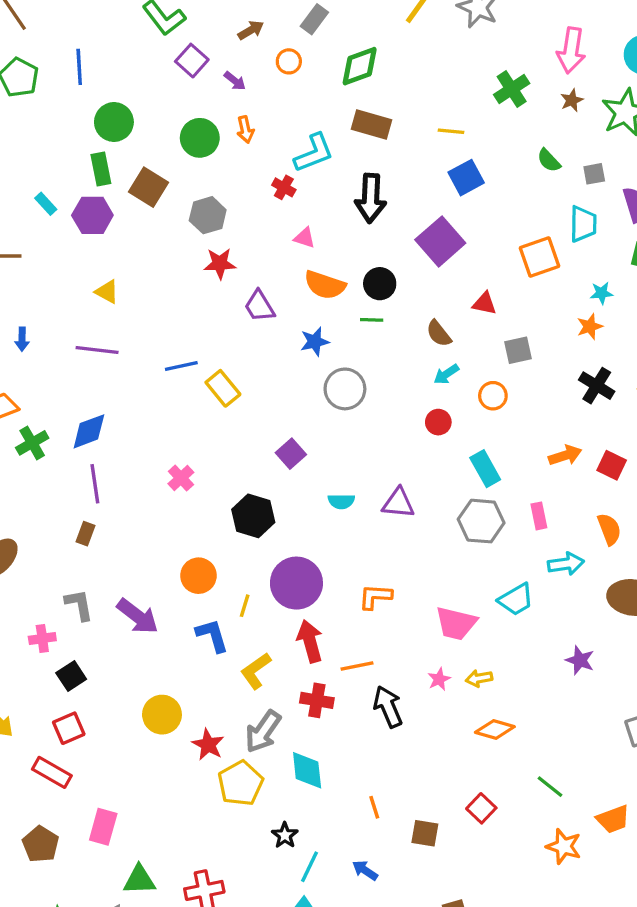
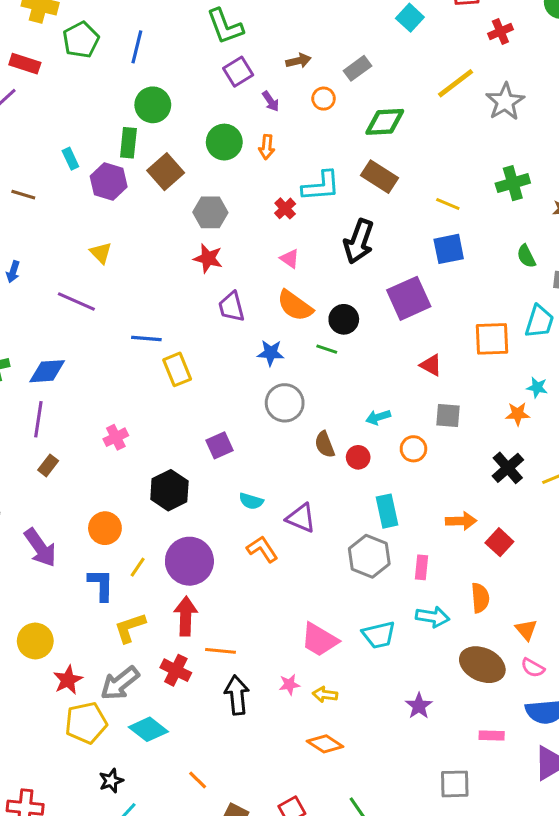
brown semicircle: (439, 333) -> (325, 444), moved
brown rectangle: (85, 534) -> (48, 465), moved
orange L-shape: (375, 597) -> (262, 549), moved, turned 36
cyan diamond: (307, 770) -> (148, 729), turned -63
orange line: (374, 807) -> (198, 780), turned -45

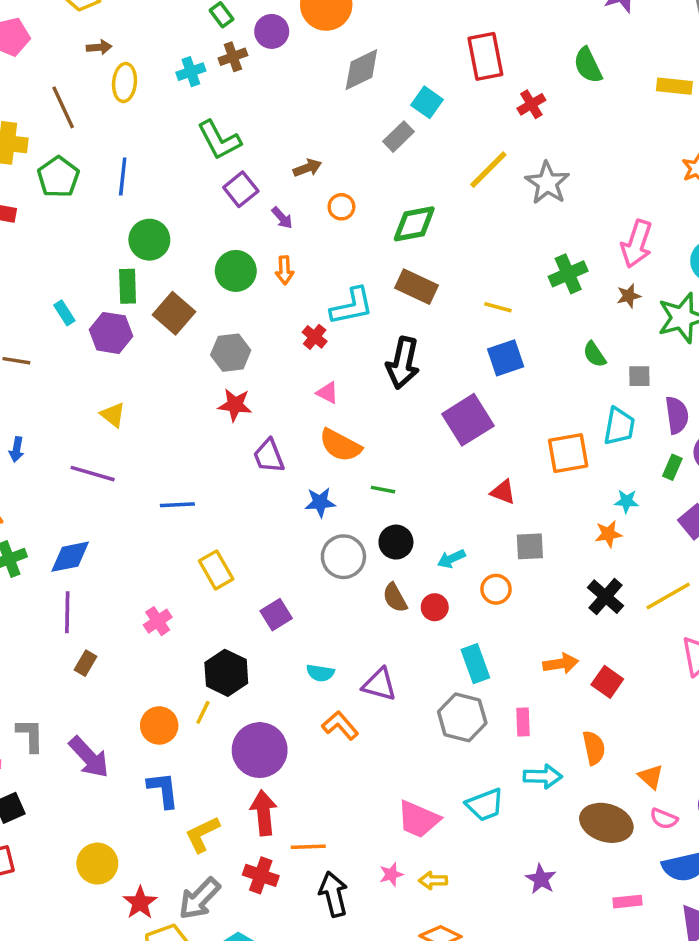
gray rectangle: (357, 68) -> (398, 137), moved
black circle: (344, 319) -> (396, 542), moved
yellow rectangle: (177, 369) -> (216, 570), moved
yellow line: (138, 567) -> (203, 712), moved

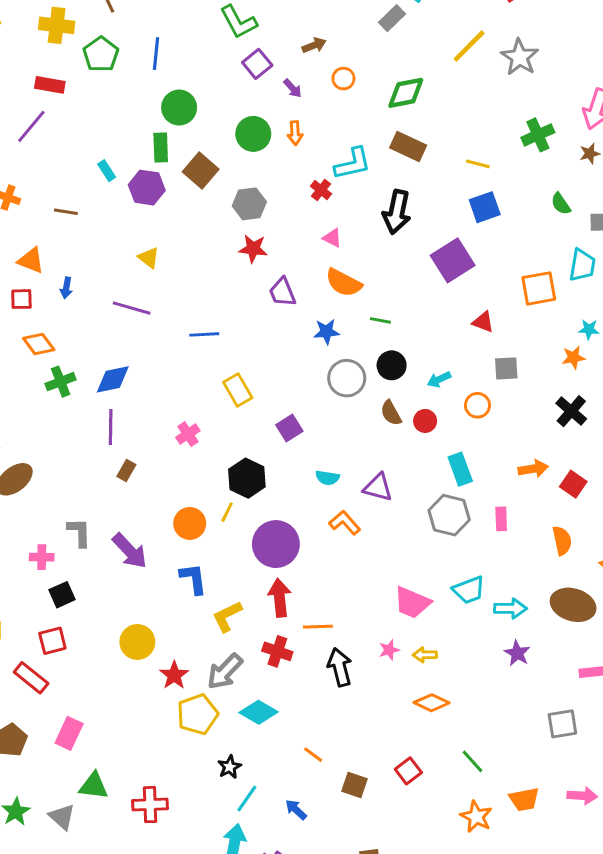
cyan arrow: (543, 776) -> (510, 608), moved

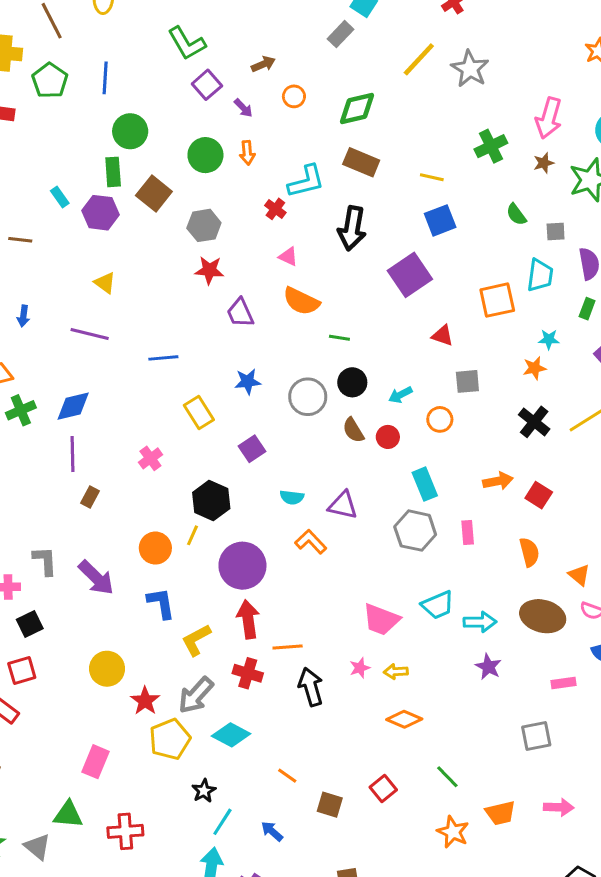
blue star: (326, 332) -> (248, 382), moved
pink rectangle: (69, 733) -> (96, 762), moved

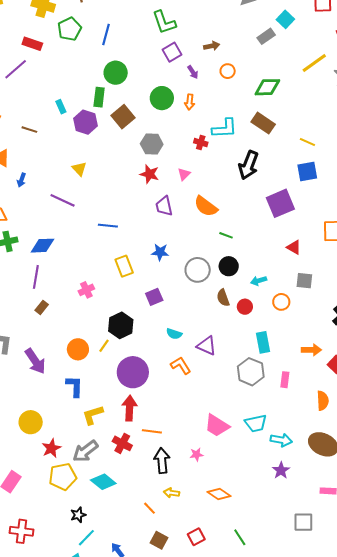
red cross: (275, 209) -> (201, 143), turned -32
pink triangle: (288, 257) -> (184, 174), moved, turned 40
yellow arrow: (396, 672) -> (171, 493), moved
orange line: (287, 776) -> (149, 508), moved

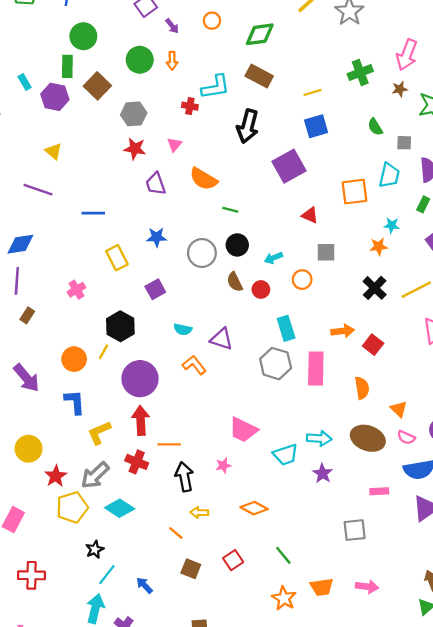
yellow line: (307, 142) -> (313, 92), turned -35
pink rectangle: (285, 380) -> (316, 369), size x1.8
cyan trapezoid: (256, 423) -> (286, 455), moved

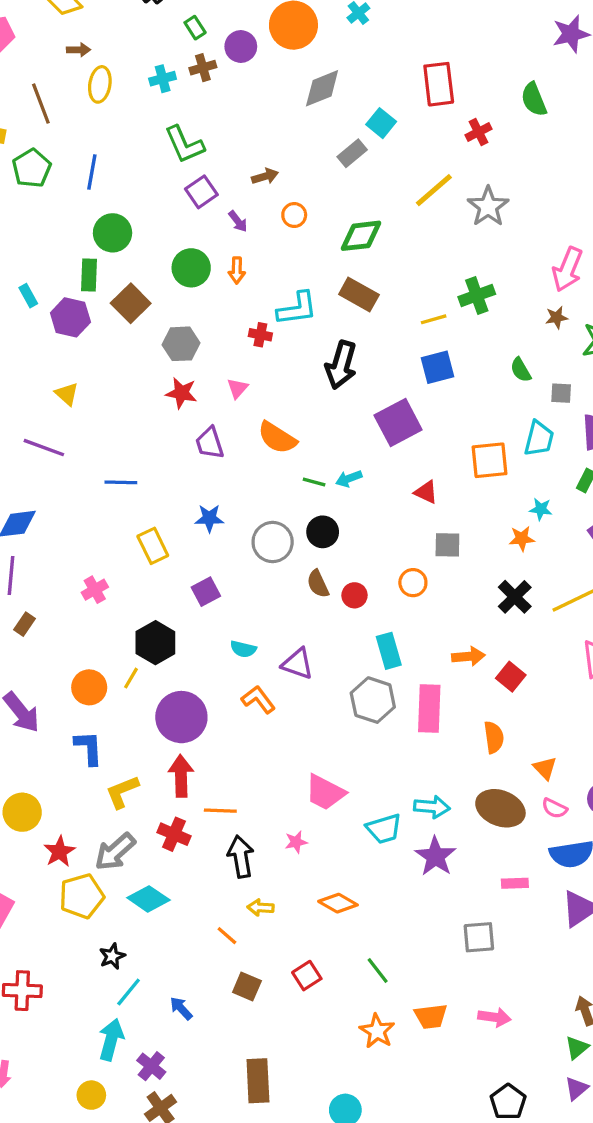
green cross: (360, 72) -> (477, 295), moved
cyan arrow: (273, 258) -> (349, 479), moved
purple star: (323, 473) -> (435, 856), size x1.4

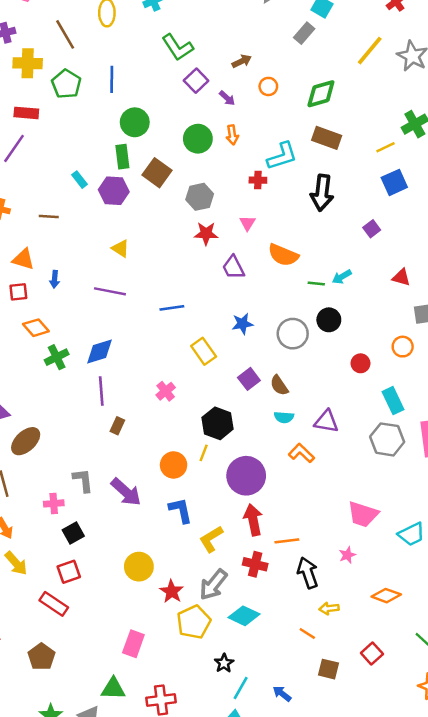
purple square: (398, 423) -> (372, 229), size x0.5
brown semicircle: (318, 584) -> (279, 385), moved

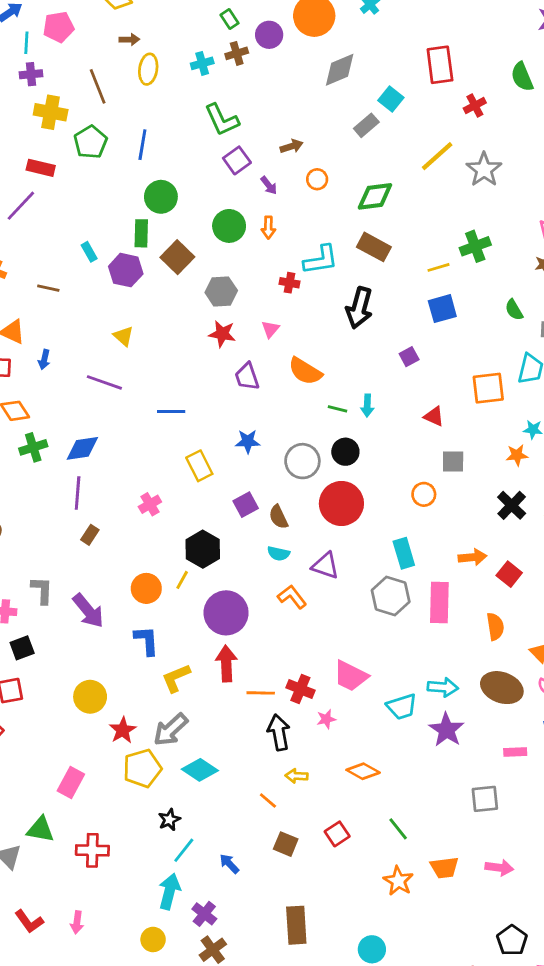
cyan arrow: (342, 277) -> (367, 406), turned -66
red circle: (361, 363) -> (341, 503), moved, size x2.0
red cross: (255, 564) -> (300, 689), moved

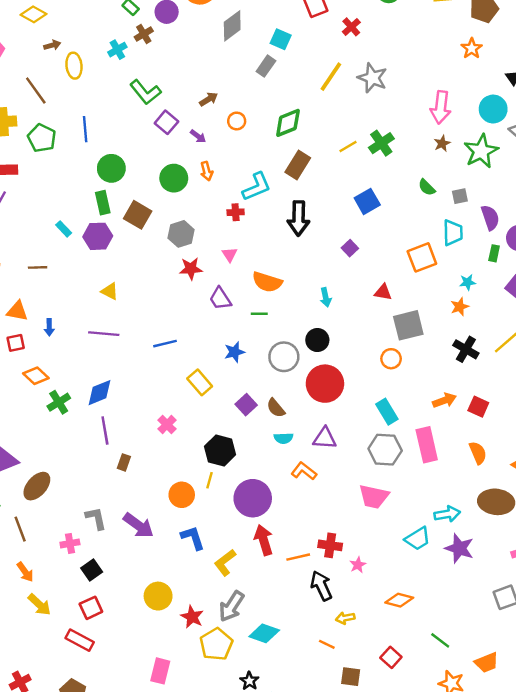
brown rectangle: (374, 247) -> (298, 165), turned -72
yellow line: (438, 267) -> (348, 146), moved
green line: (337, 409) -> (259, 314), moved
gray square: (453, 461) -> (408, 325), size x1.5
pink trapezoid: (351, 676) -> (374, 496), moved

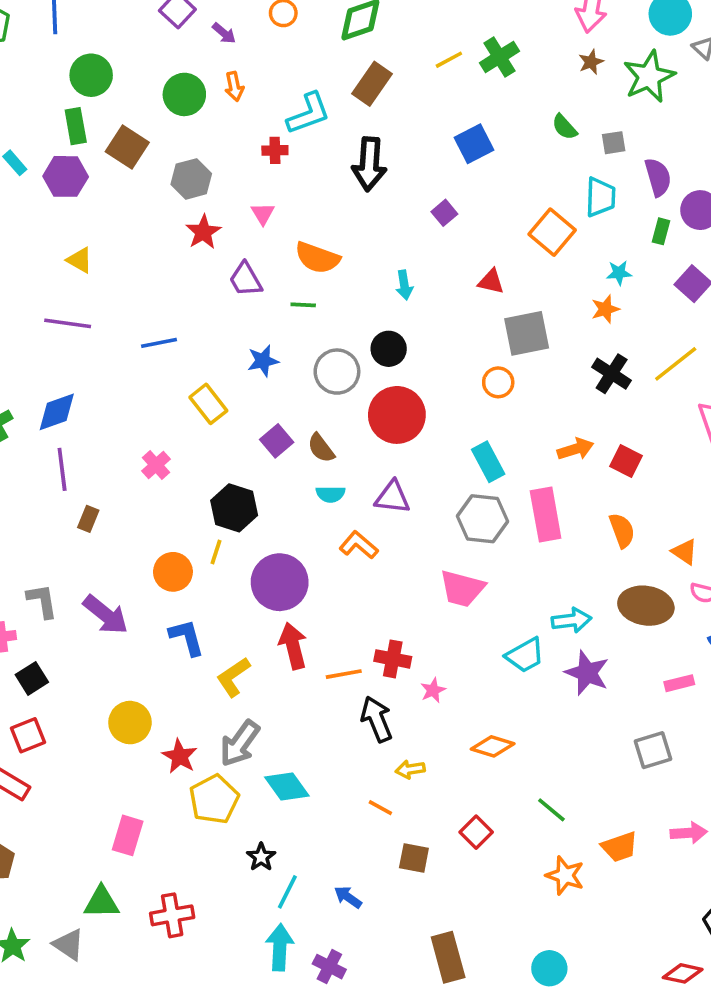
orange square: (422, 257) -> (552, 232), turned -32
red star: (191, 269) -> (203, 232), turned -30
cyan diamond: (264, 633) -> (287, 787), turned 32

